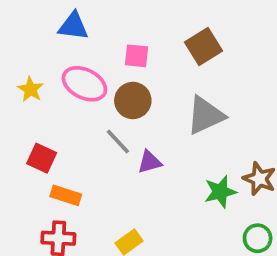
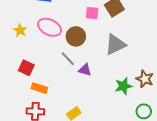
pink square: (137, 56) -> (92, 13), moved
purple triangle: (150, 162) -> (85, 70), turned 32

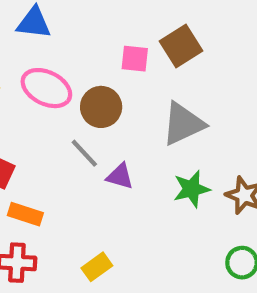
green star: (123, 86) -> (192, 189), moved

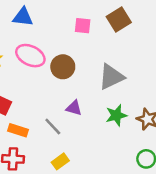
brown square: (181, 46) -> (119, 19), moved
pink square: (135, 59) -> (83, 26), moved
gray line: (84, 153) -> (53, 127), moved

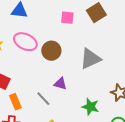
green star: (116, 115) -> (90, 107), moved, turned 30
orange rectangle: (18, 130) -> (15, 102), turned 49

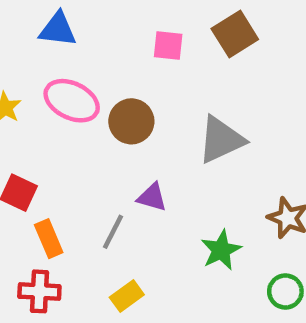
gray line: (43, 99) -> (113, 232), turned 70
green star: (90, 107) -> (221, 250), turned 30

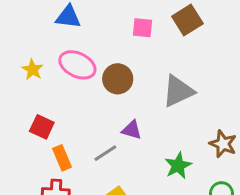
gray line: (113, 232) -> (105, 153), turned 30

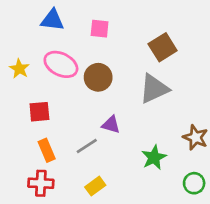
brown square: (187, 20) -> (163, 47), moved
pink square: (142, 28) -> (100, 29), moved
red square: (42, 127) -> (39, 112), moved, turned -30

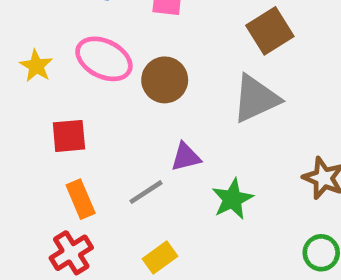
purple triangle: (111, 125) -> (186, 157), turned -30
green star: (154, 157) -> (232, 199), moved
red cross: (41, 183) -> (71, 253), turned -35

